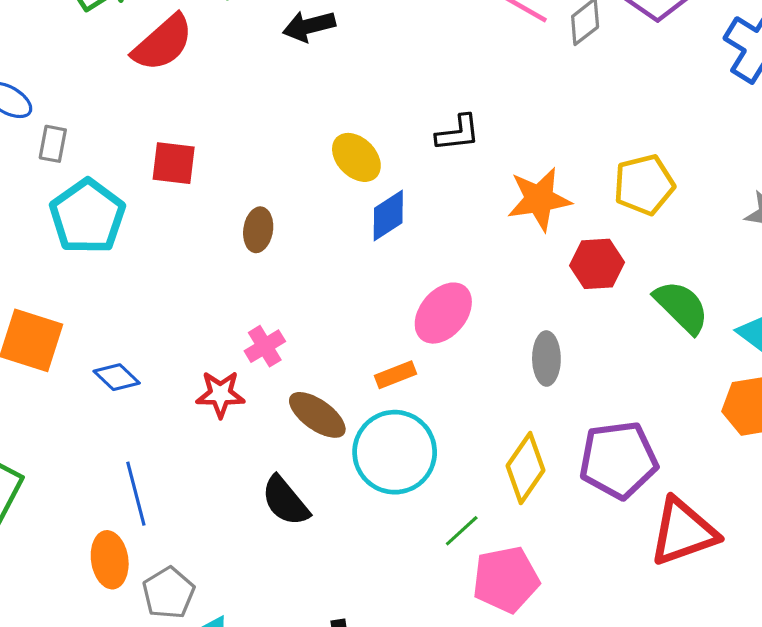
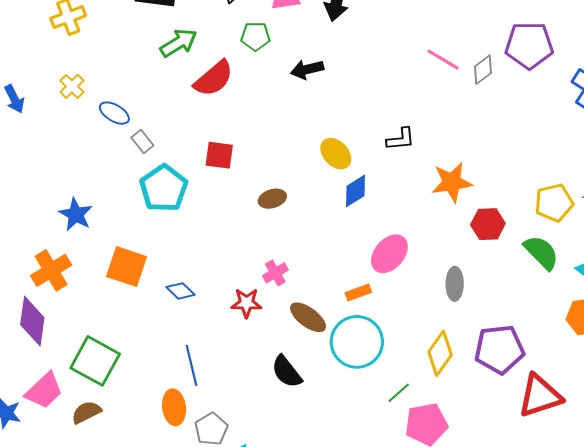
gray rectangle: (53, 144) -> (142, 142), turned -50
yellow pentagon: (644, 185) -> (554, 203), moved
brown ellipse: (258, 230) -> (272, 199), turned 64

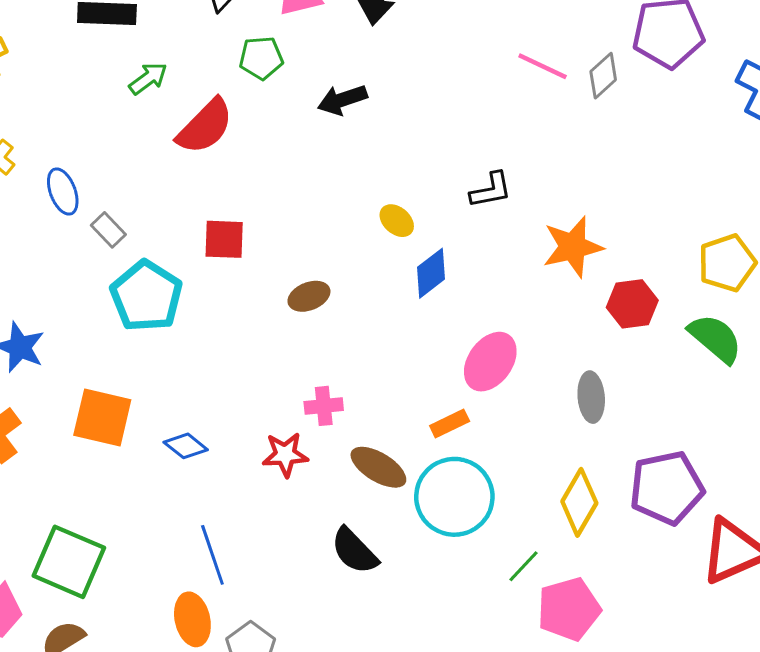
green arrow: (179, 43) -> (148, 78), size x0.7
blue ellipse: (114, 113) -> (63, 191), turned 44
yellow ellipse: (336, 154) -> (397, 221), size x0.7
pink cross: (275, 273) -> (324, 406), turned 30

